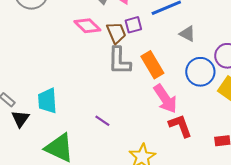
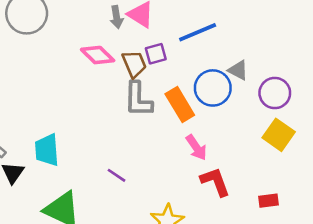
gray triangle: (187, 34) -> (238, 70), moved
blue circle: (200, 72) -> (213, 88), moved
pink arrow: (165, 99) -> (196, 147), size x0.7

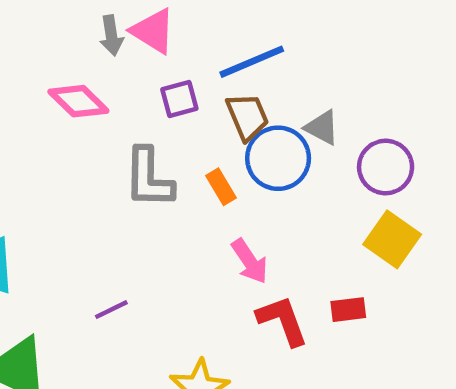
brown trapezoid: (134, 64) -> (247, 117), moved
orange rectangle: (180, 104) -> (221, 187), size x0.6
purple line: (117, 175) -> (111, 310), turned -60
red rectangle: (268, 201) -> (348, 310), moved

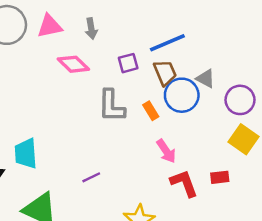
pink triangle: (153, 31) -> (50, 26), moved, turned -44

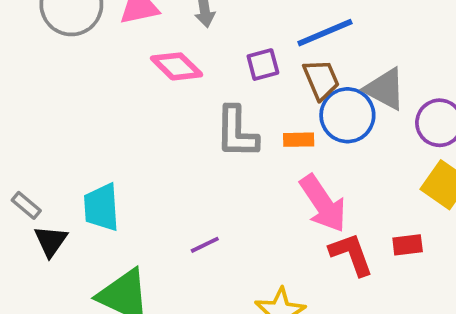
gray triangle: (205, 79) -> (385, 89), size x1.4
orange rectangle: (151, 111) -> (299, 140), turned -60
pink arrow: (166, 151) -> (323, 204), size x1.5

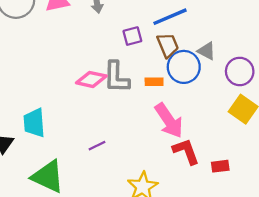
pink diamond: (177, 66) -> (91, 79), moved, turned -32
gray triangle: (385, 89) -> (207, 51), size x0.7
red rectangle: (408, 245) -> (220, 166), moved

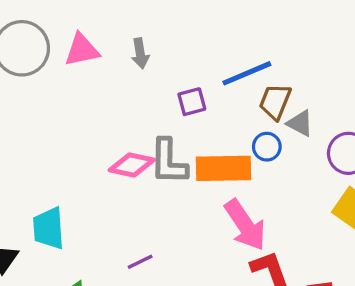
brown trapezoid: (168, 45) -> (275, 102), moved, turned -135
blue circle: (184, 67) -> (267, 147), size x0.6
orange rectangle: (154, 82) -> (223, 168), size x2.0

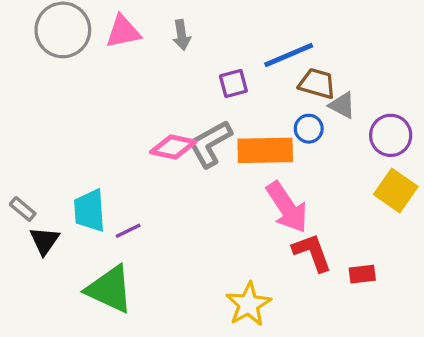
brown trapezoid: (275, 102) -> (317, 83), turned 84
gray L-shape: (168, 162) -> (210, 144), turned 60
purple line: (140, 262) -> (128, 231), moved

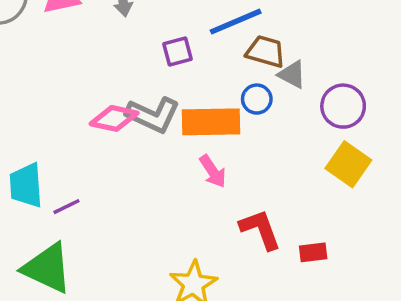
gray L-shape: (210, 144) -> (153, 115), turned -126
pink arrow: (287, 207) -> (213, 171), moved, size x0.6

